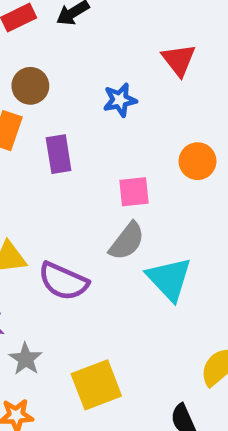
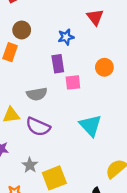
purple rectangle: (59, 154) -> (58, 64), moved
gray semicircle: (127, 241) -> (37, 94), moved, turned 42
gray star: (26, 359) -> (30, 165), moved

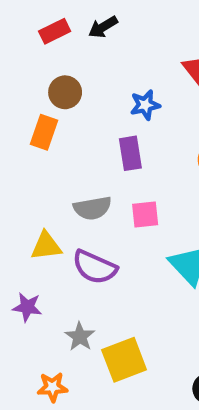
pink square: (73, 82) -> (145, 214), moved

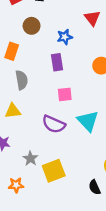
brown circle: (65, 92) -> (32, 26), moved
gray semicircle: (92, 208) -> (22, 80), moved, turned -90
purple semicircle: (95, 267) -> (54, 124), moved

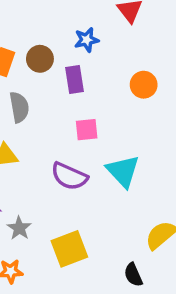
brown circle: (32, 26) -> (40, 59), moved
gray star: (30, 159) -> (19, 228), moved

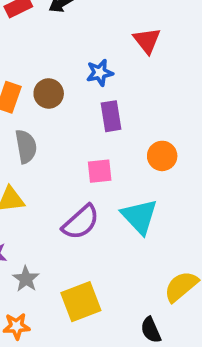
purple rectangle: (75, 80) -> (111, 116), moved
orange circle: (144, 85) -> (162, 156), moved
purple semicircle: (69, 176) -> (81, 222), turned -66

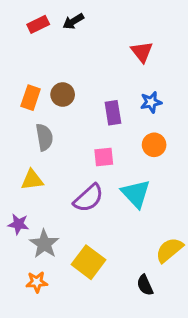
blue star: (100, 73) -> (151, 102), moved
gray star: (26, 279) -> (44, 244), size x1.4
yellow square: (81, 302) -> (89, 262), turned -32

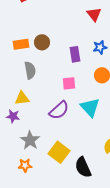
orange rectangle: (31, 98) -> (21, 44), turned 63
purple star: (18, 224) -> (13, 116), moved
black semicircle: (145, 285) -> (83, 167), moved, size x1.5

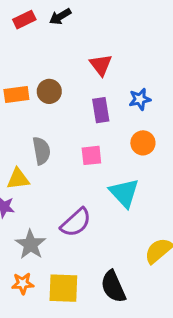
red triangle: (94, 14) -> (101, 65), moved
gray semicircle: (30, 70) -> (41, 151), moved
purple semicircle: (59, 110) -> (76, 223), moved
yellow square: (59, 152) -> (63, 288), moved, turned -35

